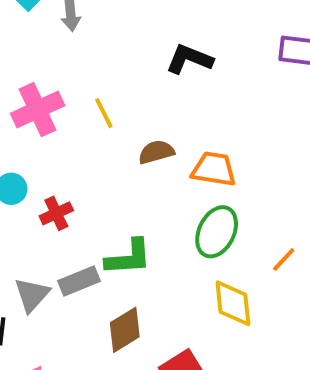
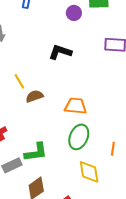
brown semicircle: (156, 152) -> (34, 96), moved
orange line: (284, 260) -> (113, 149), turned -32

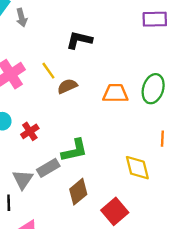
black L-shape: (60, 52) -> (79, 40), moved
green ellipse: (79, 137) -> (153, 89), moved

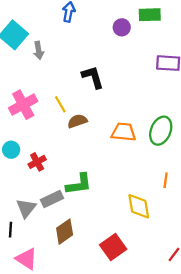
black L-shape: (79, 40) -> (93, 77), turned 55
brown diamond: (78, 192) -> (65, 232), moved

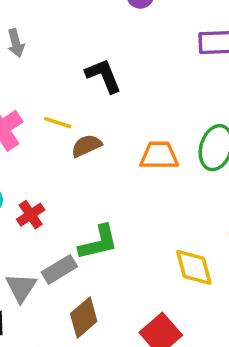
yellow line: (60, 104) -> (58, 123), turned -36

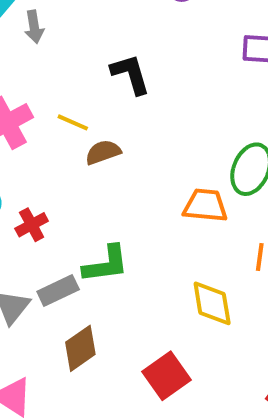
orange trapezoid: (159, 155) -> (205, 206), moved

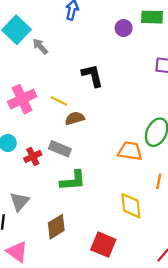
gray arrow: (34, 27) -> (40, 46), turned 144
gray rectangle: (58, 290) -> (60, 149), moved, turned 45
red square: (167, 376) -> (103, 245), turned -35

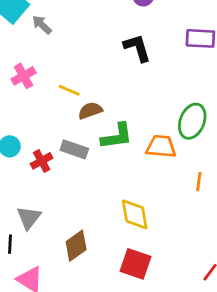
black L-shape: (92, 76) -> (137, 48), moved
pink cross: (22, 99) -> (24, 76), moved, size x0.7
green L-shape: (73, 181) -> (117, 136), moved
yellow diamond: (131, 206) -> (135, 214), moved

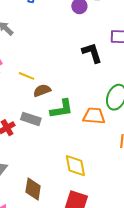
black L-shape: (137, 48) -> (92, 53), moved
brown diamond: (76, 246) -> (33, 189), turned -45

